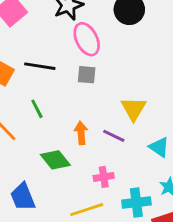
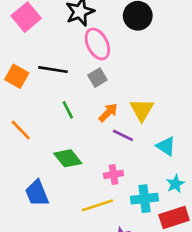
gray square: (87, 75) -> (97, 78), turned -36
green line: (37, 109) -> (68, 110), moved
orange arrow: (81, 133) -> (108, 113), moved, turned 50

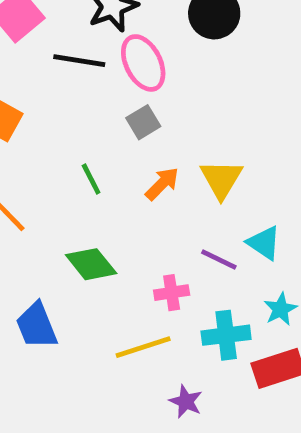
black line: (53, 70) -> (79, 61), moved
purple line: (123, 135) -> (219, 259), moved

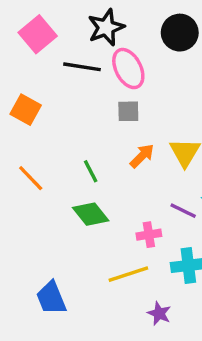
gray square: (143, 122) -> (128, 111), turned 30
green line: (91, 179) -> (91, 171), moved
blue trapezoid: (37, 326) -> (51, 298), moved

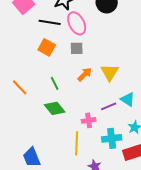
orange square: (26, 110) -> (47, 47), moved
purple line: (183, 211) -> (109, 106), turned -49
yellow line: (128, 274) -> (77, 143), turned -70

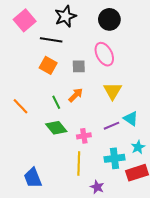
pink ellipse: (77, 23) -> (104, 54), moved
orange arrow: (85, 74) -> (76, 95), moved
pink cross: (89, 120) -> (84, 136), moved

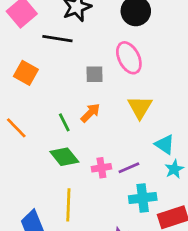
orange square: (48, 65) -> (26, 73), moved
purple line: (111, 126) -> (129, 168), moved
cyan star: (138, 147) -> (174, 169), moved
yellow line: (79, 163) -> (68, 205), moved

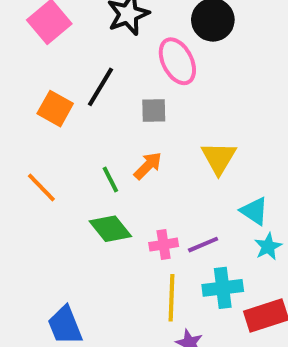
black line: (57, 39) -> (101, 87), moved, turned -68
pink ellipse: (129, 58) -> (177, 61), moved
yellow line: (68, 205) -> (171, 298), moved

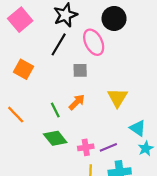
black line: (101, 87) -> (59, 44), moved

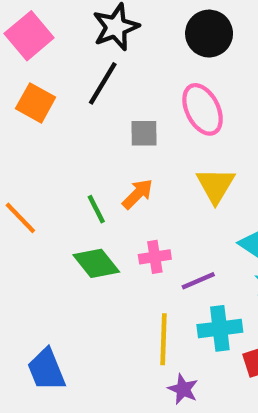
pink ellipse: (94, 42) -> (203, 109), moved
orange square: (24, 69) -> (36, 103), moved
pink cross: (86, 147) -> (155, 257), moved

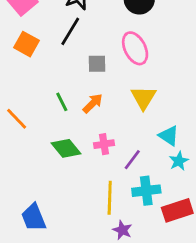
green line: (96, 209) -> (62, 102), moved
purple line: (198, 281) -> (132, 160), turned -30

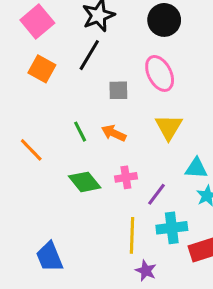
orange arrow: (93, 103) -> (114, 133), turned -110
cyan triangle: (169, 136) -> (196, 168), turned -30

